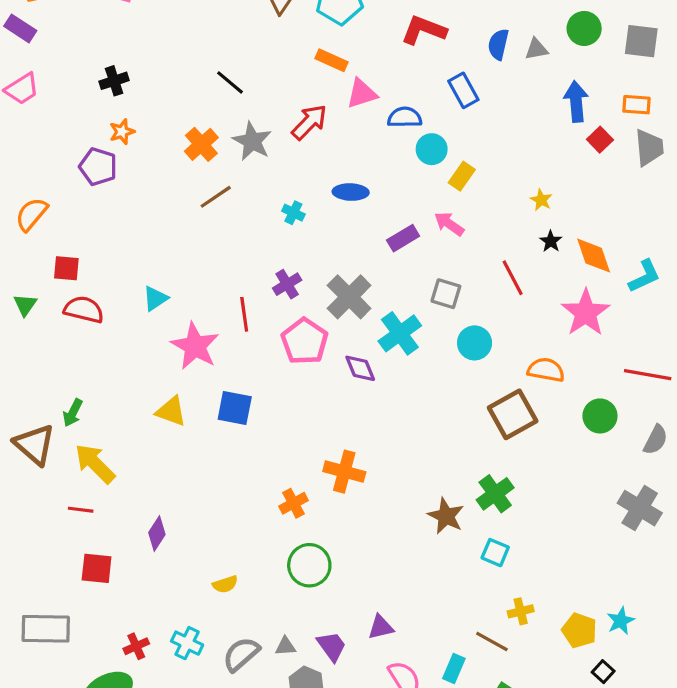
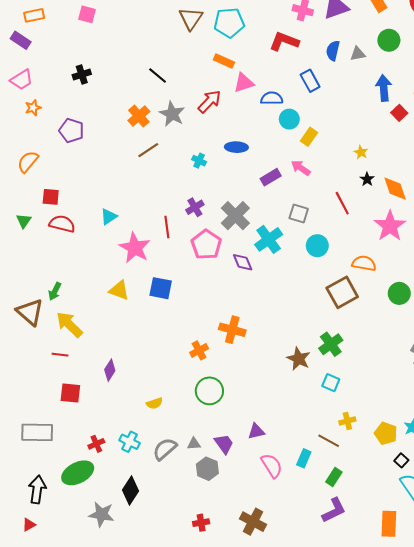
orange star: (122, 132) -> (33, 108), moved

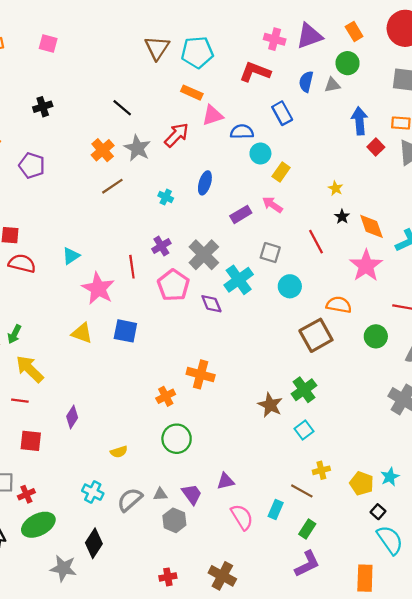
green circle: (389, 40) -> (348, 63), moved
blue ellipse: (236, 147) -> (205, 183), turned -75
cyan square: (331, 383) -> (304, 430), turned 30
red cross: (96, 444) -> (26, 494), moved

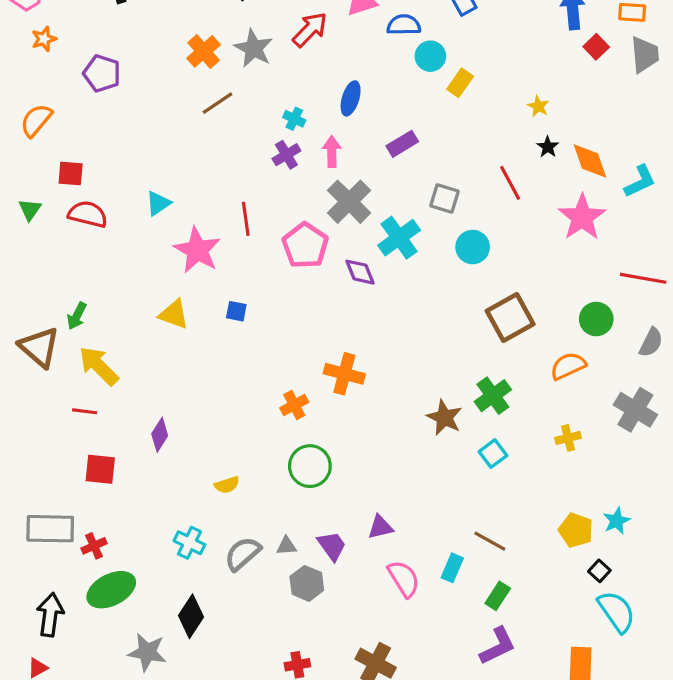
pink arrow: (272, 205) -> (332, 152), moved, turned 54
purple cross: (161, 246) -> (286, 155), moved
orange semicircle: (339, 305) -> (568, 366), moved, turned -35
blue square: (125, 331) -> (236, 311), size x0.6
yellow cross: (321, 470) -> (568, 438), moved

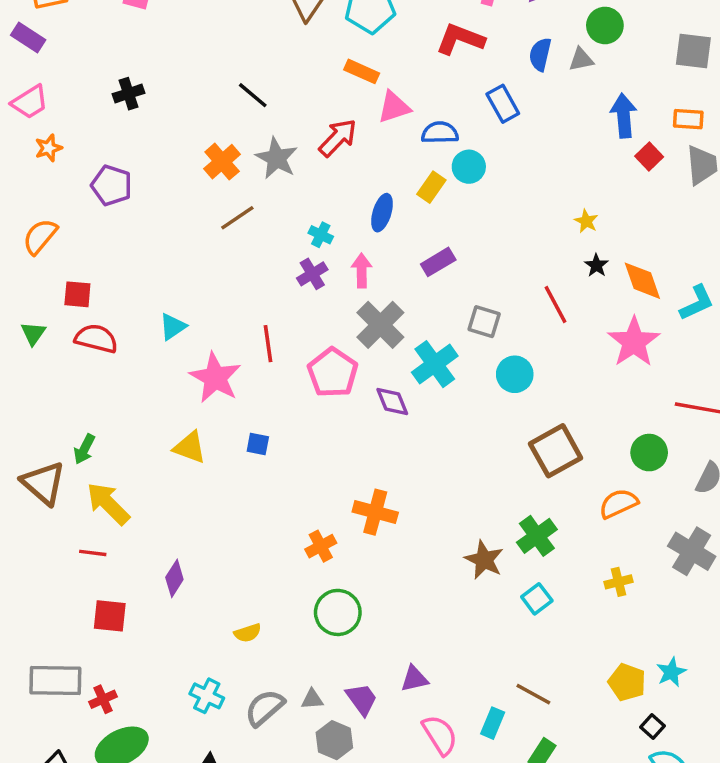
yellow rectangle: (460, 83) -> (431, 187), moved

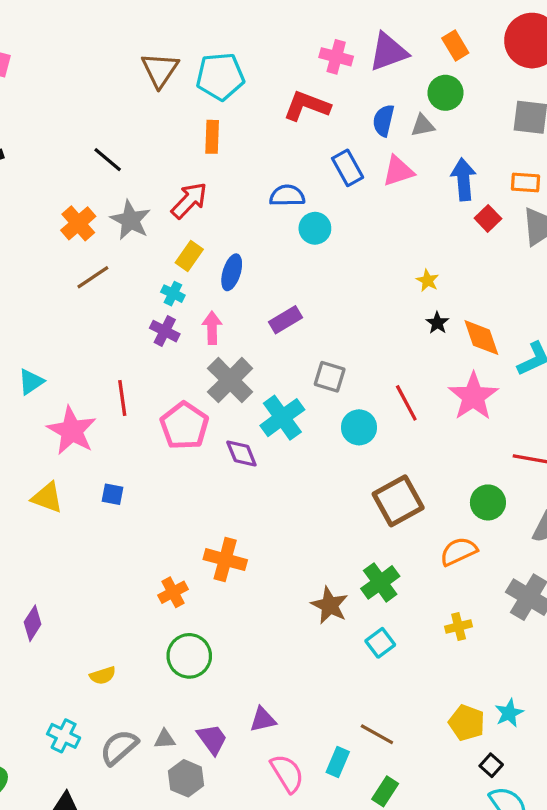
orange rectangle: (362, 71) -> (212, 137), turned 68
pink triangle: (394, 107) -> (398, 171), moved
yellow rectangle: (431, 187) -> (189, 256), moved
purple cross: (312, 274) -> (165, 331), turned -32
red line: (556, 305) -> (406, 403), moved

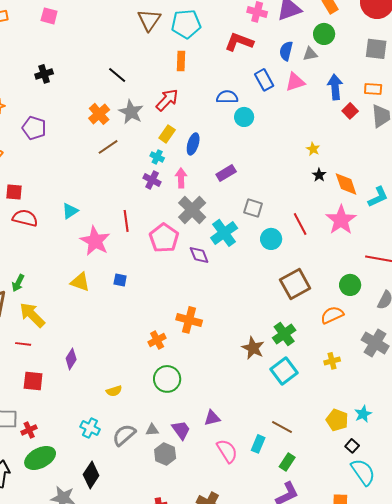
cyan square: (380, 643) -> (284, 371), size x1.5

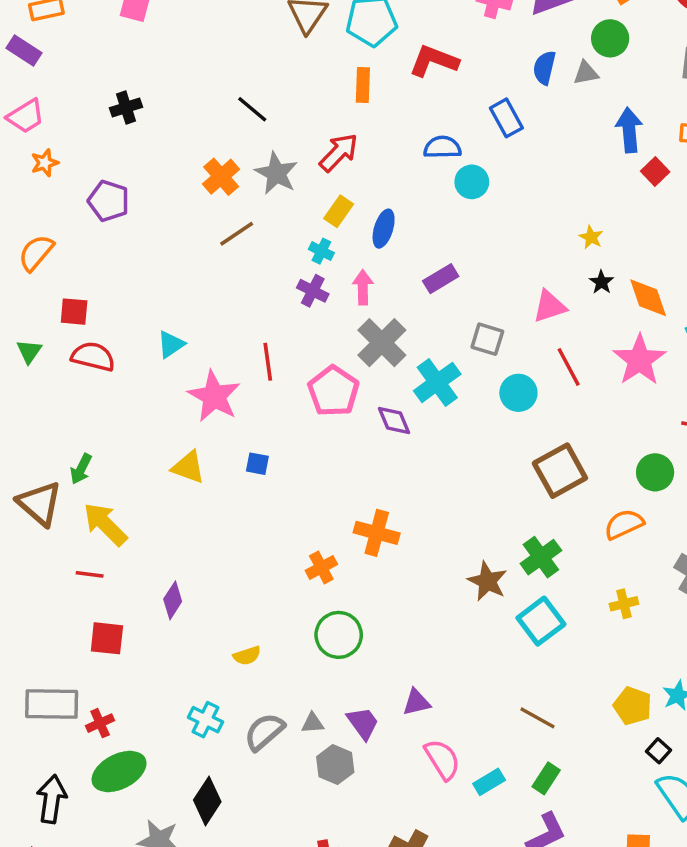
red L-shape: (239, 42) -> (434, 61), moved
pink triangle: (295, 82) -> (550, 306), moved
cyan rectangle: (258, 444) -> (489, 782), moved, turned 36

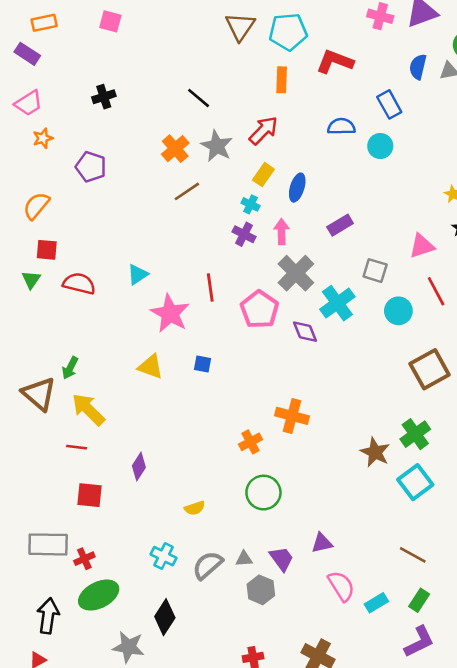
cyan circle: (472, 182) -> (380, 146), moved
red square: (74, 312) -> (47, 250), moved

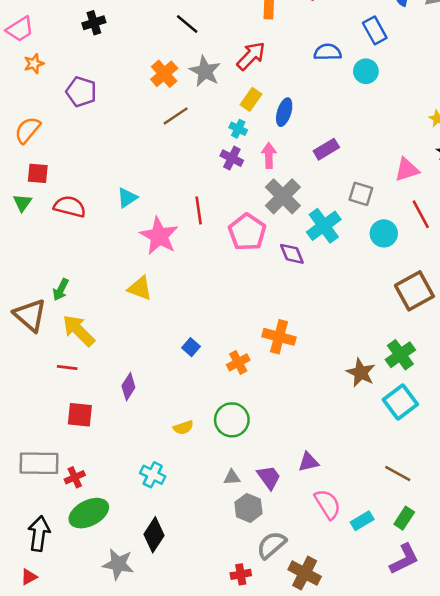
blue square: (202, 364) -> (191, 347), moved, turned 30
green circle: (263, 493) -> (232, 420), moved
gray semicircle: (208, 565) -> (271, 545), moved

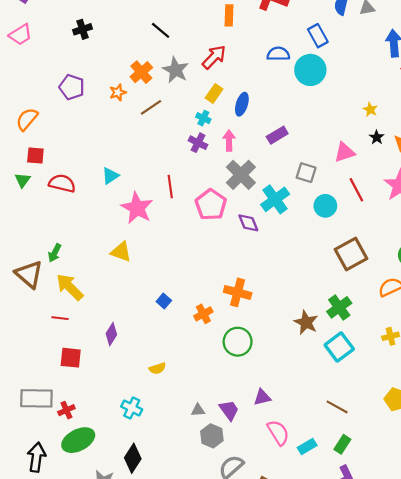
orange star: (34, 64) -> (118, 92), moved
cyan circle: (366, 71) -> (310, 70), size x1.5
green circle: (232, 420) -> (238, 342), moved

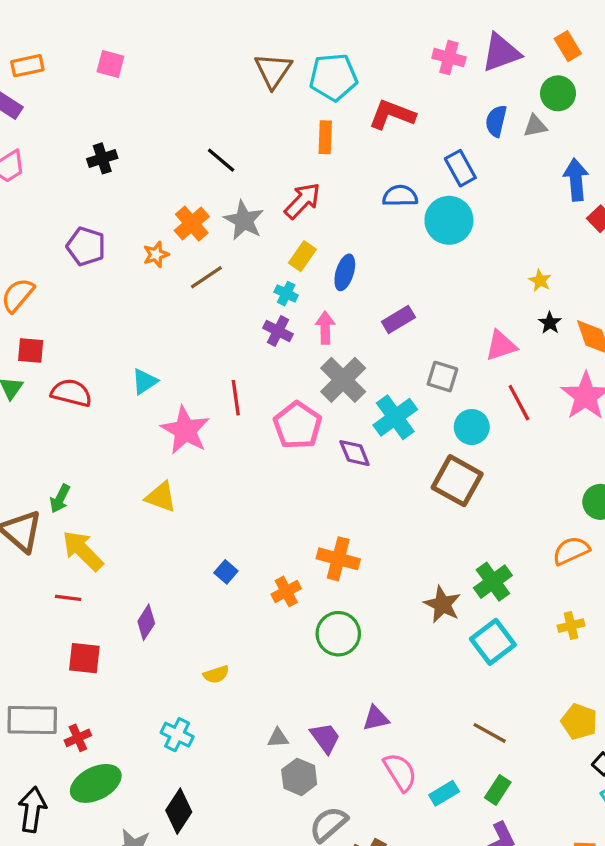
brown square: (351, 254) -> (457, 481), moved, turned -32

